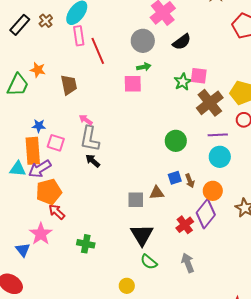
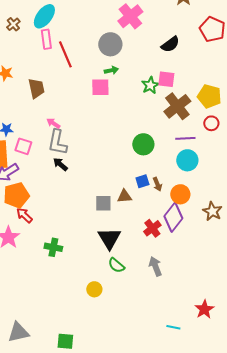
black semicircle: (182, 42) -> (170, 44), moved

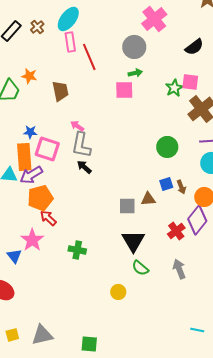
pink square: (23, 146) -> (47, 149), size x1.4

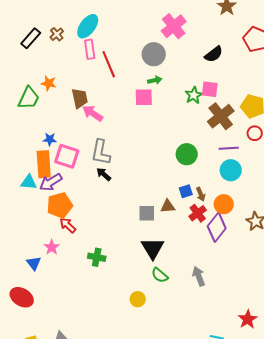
pink arrow: (77, 126) -> (93, 113), moved, size x1.5
red cross: (176, 231) -> (198, 213), moved
pink star: (32, 240) -> (52, 247), size x0.7

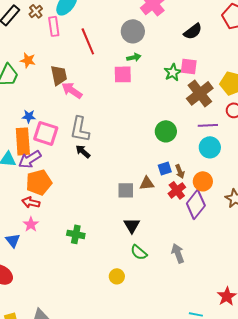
pink rectangle: (90, 49) -> (54, 26), moved
red arrow: (68, 225) -> (31, 202), moved, turned -30
black triangle: (153, 248) -> (132, 225), size x0.7

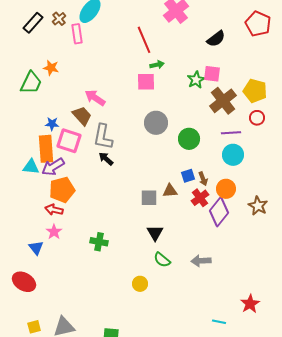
gray circle: (133, 31) -> (156, 123), moved
red line: (88, 41) -> (144, 40), moved
brown trapezoid: (59, 75) -> (82, 116), moved, turned -30
gray arrow: (178, 253) -> (201, 261), turned -72

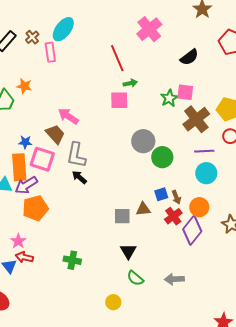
gray circle: (156, 123) -> (143, 141), moved
red arrow: (54, 210) -> (24, 257), moved
pink star: (54, 232) -> (18, 241), moved

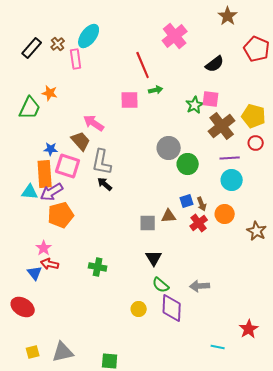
pink square: (119, 100) -> (130, 100), moved
purple diamond: (192, 230) -> (172, 308), moved, turned -36

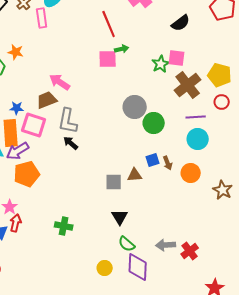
pink square: (130, 100) -> (108, 59), moved
brown trapezoid: (81, 141) -> (47, 100), turned -70
red cross: (199, 223) -> (190, 251), moved
red arrow: (50, 264) -> (16, 223), turned 90

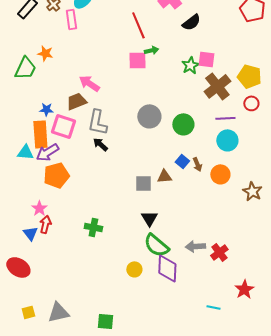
black semicircle: (181, 23) -> (191, 22), moved
gray circle: (135, 107) -> (149, 116), moved
blue square: (153, 160) -> (182, 161), turned -32
green semicircle: (127, 244) -> (156, 245), size x1.5

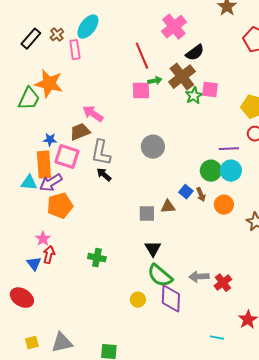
orange star: (45, 53) -> (49, 84), size x1.8
brown cross: (217, 86) -> (182, 77), moved
green circle: (183, 124) -> (211, 171), moved

